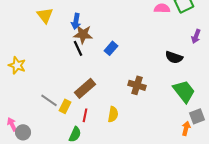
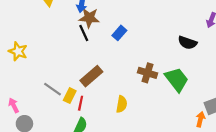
green trapezoid: (184, 91) -> (177, 79), moved
red line: (85, 115) -> (81, 103), moved
pink arrow: (12, 124) -> (14, 105), moved

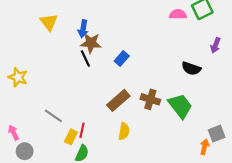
brown rectangle: (91, 76) -> (118, 100), moved
yellow rectangle: (70, 96) -> (71, 137), moved

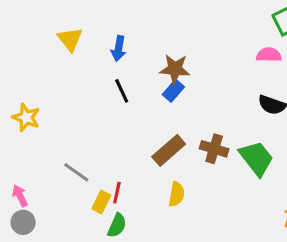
pink semicircle: (178, 14) -> (269, 55), moved
brown star: (91, 43) -> (175, 69), moved
gray circle: (25, 151) -> (23, 222), moved

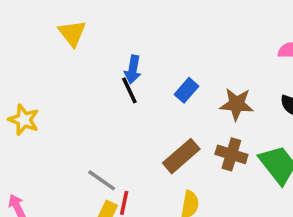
blue arrow: (119, 49) -> (133, 70), moved
brown star: (175, 69) -> (237, 104), moved
gray line: (76, 172) -> (102, 180), moved

